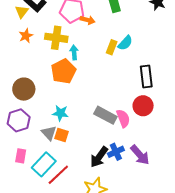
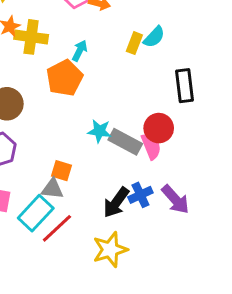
yellow cross: (56, 38) -> (31, 37), moved
cyan arrow: (74, 52) -> (80, 51), turned 32
red circle: (143, 106) -> (159, 128), moved
cyan star: (60, 113) -> (99, 131), moved
gray triangle: (49, 133) -> (52, 189), moved, turned -42

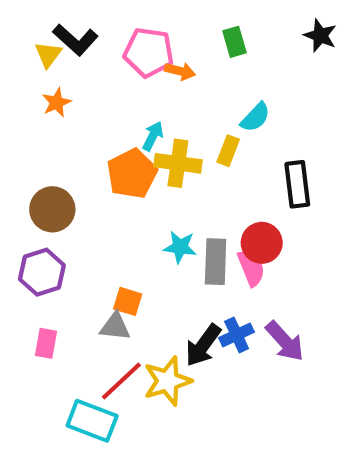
yellow cross: (31, 37) -> (178, 163), moved
yellow rectangle: (134, 43) -> (228, 151), moved
gray rectangle: (125, 142) -> (216, 262), turned 64
cyan rectangle: (36, 213) -> (92, 421), moved, turned 68
yellow star: (110, 250) -> (167, 381), moved

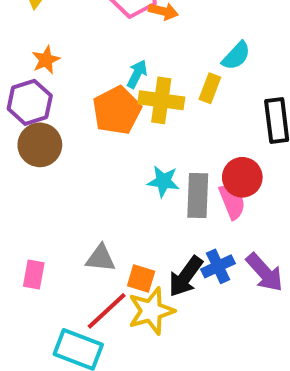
orange star: (57, 103) -> (46, 60), moved
purple hexagon: (42, 272) -> (30, 102), moved
orange square: (128, 301) -> (141, 279), moved

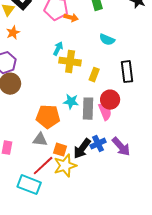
cyan semicircle: (236, 56) -> (107, 40), turned 70
orange star: (46, 60) -> (13, 33), moved
yellow rectangle: (210, 88) -> (94, 75), moved
orange pentagon: (117, 110) -> (48, 117), moved, turned 30

